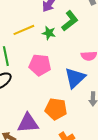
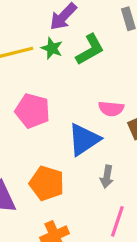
green star: (49, 33) -> (52, 48), moved

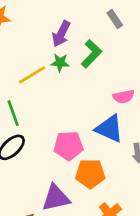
pink pentagon: (33, 111) -> (68, 146), moved
blue triangle: (84, 140) -> (109, 129), turned -44

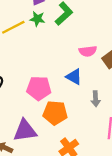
blue triangle: (109, 129) -> (74, 77), size x0.7

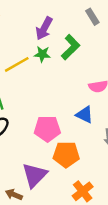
purple triangle: (25, 131) -> (35, 175), turned -35

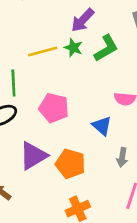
pink pentagon: (47, 129) -> (54, 108), moved
purple triangle: (35, 175) -> (33, 156), moved

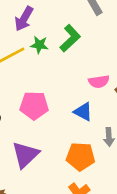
purple arrow: (83, 20) -> (24, 19), moved
orange pentagon: (70, 164) -> (80, 156), moved

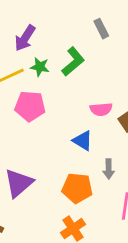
pink pentagon: (34, 106) -> (30, 106), moved

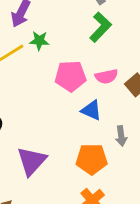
green L-shape: (73, 62) -> (100, 27), moved
pink pentagon: (30, 106) -> (70, 76), moved

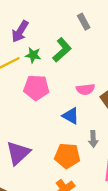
green L-shape: (100, 27) -> (62, 50), moved
pink pentagon: (70, 76) -> (36, 88), moved

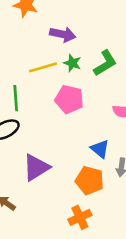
purple arrow: (20, 31) -> (63, 34), turned -120
blue triangle: (71, 116) -> (100, 149), moved

